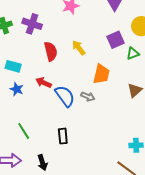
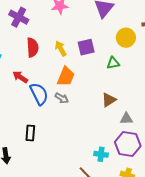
purple square: (115, 40) -> (86, 47), moved
orange trapezoid: (101, 74) -> (66, 76), moved

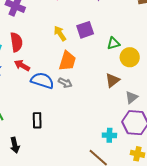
yellow circle: (126, 38) -> (130, 57), moved
red semicircle: (33, 47) -> (16, 42), moved
blue semicircle: (39, 94) -> (42, 81), turned -40
gray triangle: (126, 119) -> (132, 97), turned -32

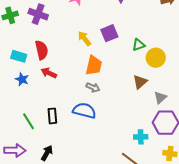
blue semicircle: (42, 81) -> (84, 111), moved
black rectangle: (37, 120) -> (52, 116), moved
black arrow: (15, 145) -> (47, 153), turned -133

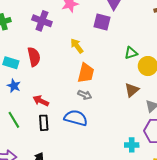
purple cross: (38, 14) -> (42, 21), moved
purple square: (109, 33) -> (102, 22), moved, turned 36
red arrow: (49, 73) -> (41, 101), moved
green line: (28, 121) -> (14, 120), moved

